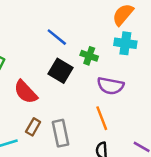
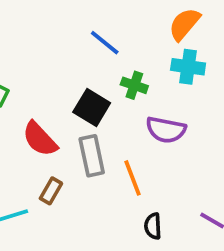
blue line: (57, 37) -> (105, 43), moved
orange line: (102, 118) -> (132, 178), moved
gray rectangle: (61, 133) -> (92, 156), moved

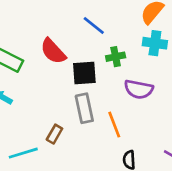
green cross: (134, 85) -> (116, 57), turned -30
black square: (92, 108) -> (84, 73), turned -35
red semicircle: (40, 139) -> (53, 51), moved

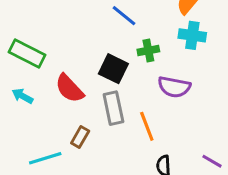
red semicircle: (53, 51) -> (69, 88), moved
black square: (84, 73) -> (113, 69), turned 30

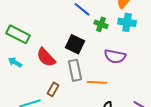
green cross: (148, 51) -> (101, 24), moved, turned 32
orange line: (147, 126) -> (97, 82), turned -66

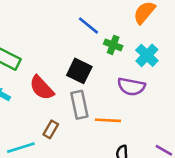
cyan cross: (127, 22) -> (147, 55), moved, turned 36

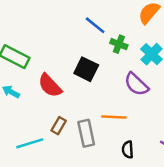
purple semicircle: (131, 87) -> (136, 84), turned 32
gray rectangle: (79, 105) -> (86, 133), moved

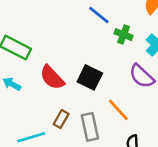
black square: (86, 69) -> (90, 77), moved
orange line: (114, 117) -> (118, 110), turned 45

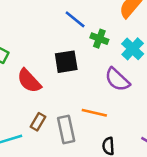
black square: (90, 77) -> (66, 62), moved, turned -35
orange line: (118, 110) -> (94, 113), turned -35

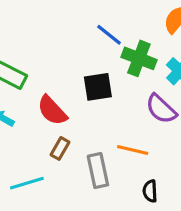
green cross: (99, 39) -> (139, 58), size x1.5
brown rectangle: (38, 122) -> (60, 148), moved

